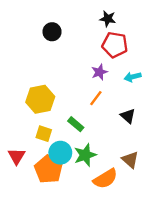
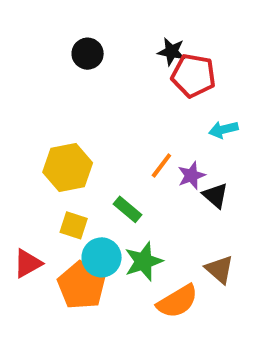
black star: (108, 19) -> (171, 52), moved
purple star: (99, 72) -> (191, 175), moved
red triangle: (16, 156) -> (28, 263), turned 30

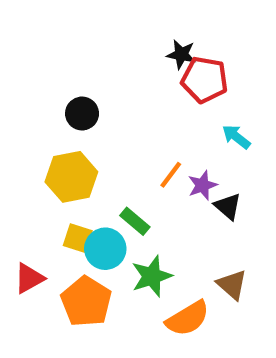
black circle: (88, 54) -> (82, 114), moved
cyan arrow: (223, 130) -> (236, 137), turned 52
cyan circle: (102, 257) -> (105, 249), moved

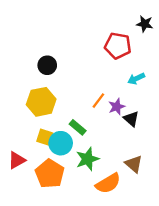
black star: (181, 54) -> (145, 24), moved
cyan arrow: (236, 137) -> (136, 79), turned -63

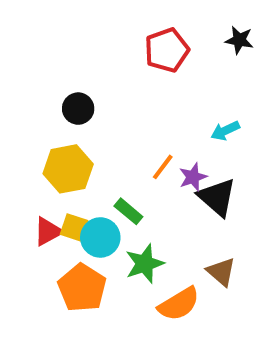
red pentagon: (118, 46) -> (167, 50), moved, turned -30
black triangle: (131, 119) -> (217, 197), size x1.5
red triangle: (17, 160) -> (48, 231), moved

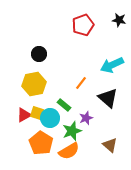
cyan arrow: (225, 131) -> (112, 65), size x1.6
purple star: (193, 177) -> (86, 118), moved
brown triangle: (221, 272) -> (110, 145), moved
orange semicircle: (179, 304) -> (69, 151), moved

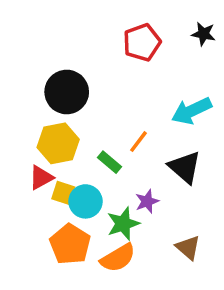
black circle: (39, 54) -> (67, 92), size x1.6
green rectangle: (64, 105) -> (109, 162), moved
red triangle: (24, 115) -> (41, 177), moved

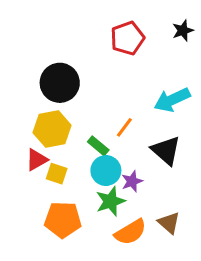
black star: (203, 34) -> (183, 30), turned -30
cyan circle: (85, 201) -> (106, 171), moved
orange pentagon: (70, 244) -> (63, 220), turned -30
orange semicircle: (118, 258) -> (131, 232), moved

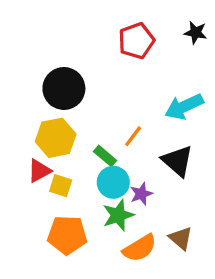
black star: (183, 30) -> (196, 33), turned 30

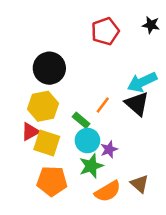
black triangle: (177, 161) -> (137, 104), moved
yellow square: (61, 186) -> (47, 143), size x1.5

